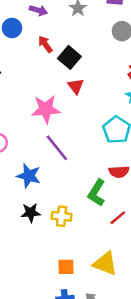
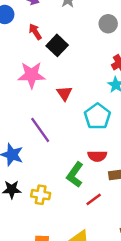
red triangle: (76, 86) -> (64, 93), moved
pink star: (46, 109) -> (32, 75), moved

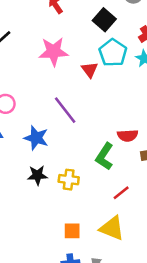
black square: (57, 45) -> (104, 20), moved
cyan pentagon: (97, 116) -> (113, 53), moved
red line: (94, 199) -> (121, 193), moved

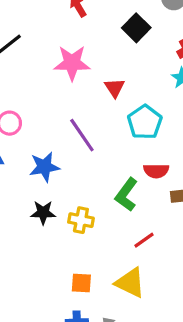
cyan pentagon: (113, 53) -> (145, 122), moved
blue star: (36, 138) -> (44, 167), turned -30

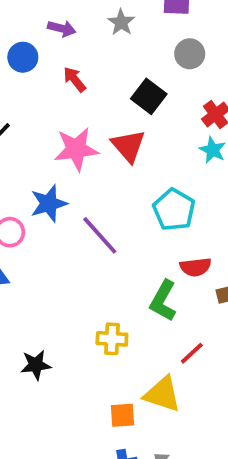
red triangle: (115, 88) -> (128, 146), moved, size x1.4
blue star: (44, 167) -> (49, 204), moved
black star: (43, 213) -> (36, 365), moved
yellow triangle: (130, 283) -> (162, 394), moved

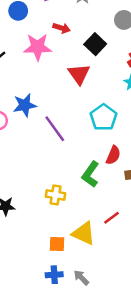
red arrow: (74, 79) -> (62, 28), moved, turned 140
pink star: (76, 149) -> (38, 47), moved
red semicircle: (196, 267) -> (113, 155), turned -66
red line: (192, 353) -> (111, 218), moved

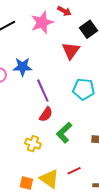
pink star: (38, 47) -> (42, 22), turned -30
cyan pentagon: (104, 117) -> (84, 89), turned 30
red semicircle: (113, 155) -> (46, 114), moved

